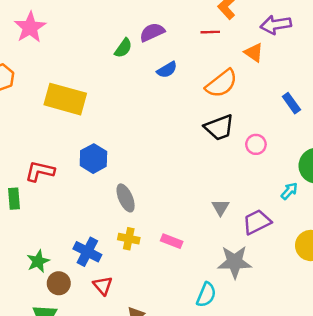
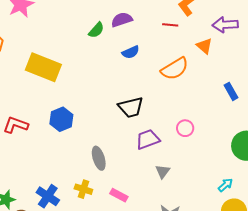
black trapezoid: (219, 128) -> (131, 107), moved
pink circle: (256, 144) -> (185, 128), moved
cyan arrow: (289, 191) -> (225, 185), moved
gray ellipse: (126, 198) -> (99, 158), moved
purple trapezoid: (257, 222) -> (148, 139), moved

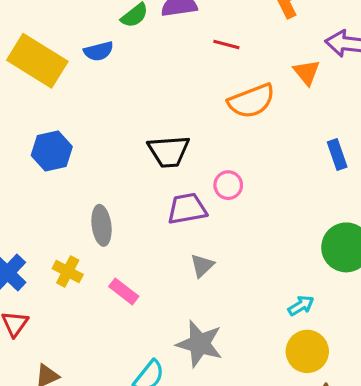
red line: (170, 25) -> (226, 45), moved
blue semicircle: (131, 52) -> (99, 51), moved
pink circle: (185, 128) -> (228, 185), moved

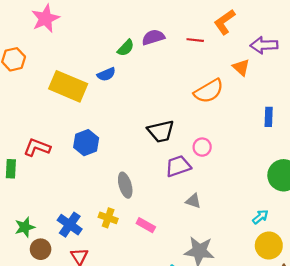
red line: (226, 45) -> (195, 40), moved
blue rectangle: (337, 154) -> (269, 117), turned 30
gray triangle: (202, 266) -> (193, 201), turned -49

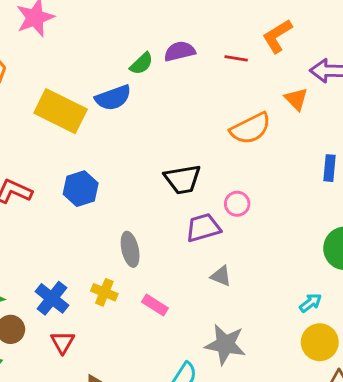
blue semicircle: (106, 74) -> (113, 98), size x1.4

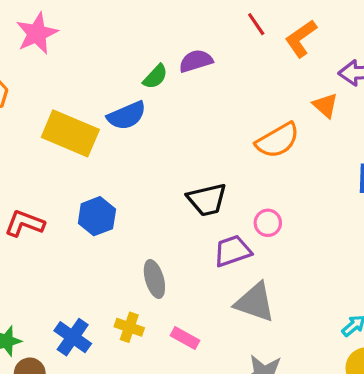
red line: (236, 58) -> (256, 24), moved, turned 50
gray triangle: (221, 276) -> (255, 302), size x1.8

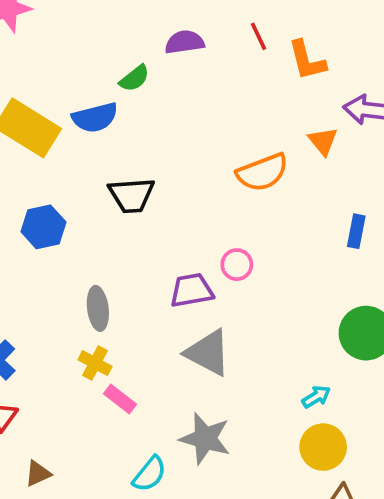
orange L-shape: (301, 38) -> (307, 60), turned -78
purple semicircle: (196, 61) -> (185, 42), moved
black trapezoid: (207, 200) -> (132, 195), moved
yellow cross: (129, 327) -> (95, 363), moved
pink rectangle: (185, 338) -> (120, 399), moved

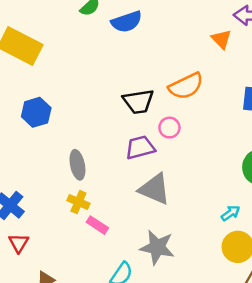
blue semicircle: (95, 118) -> (127, 22), moved
orange semicircle: (262, 172) -> (186, 86), moved
black trapezoid: (132, 195) -> (138, 102), moved

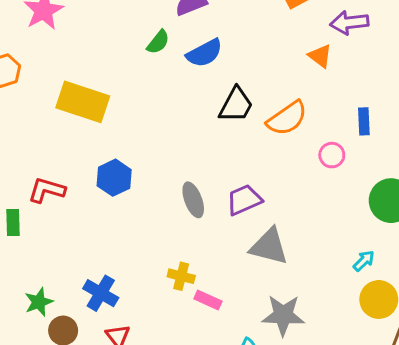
black trapezoid: (138, 102) -> (236, 105), moved, turned -44
pink circle: (169, 128) -> (332, 155), moved
gray ellipse: (77, 165) -> (193, 200), moved

